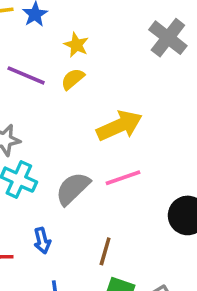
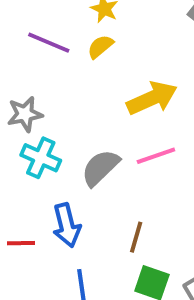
blue arrow: (42, 241) -> (67, 225), size x1.5

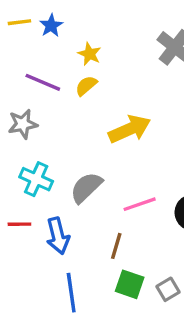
gray star: (25, 114) -> (23, 124), moved
pink line: (156, 156) -> (140, 204), moved
red line: (21, 243) -> (19, 224), moved

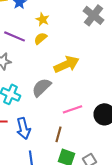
gray semicircle: (86, 187) -> (42, 87), moved

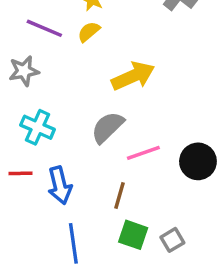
gray semicircle: (42, 87) -> (108, 127), moved

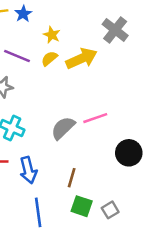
yellow arrow: (133, 76) -> (82, 58), moved
pink line: (143, 153) -> (95, 118), moved

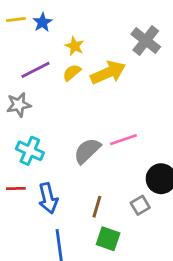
purple line: (17, 56) -> (35, 70), turned -50
gray square: (110, 210) -> (140, 205), moved

